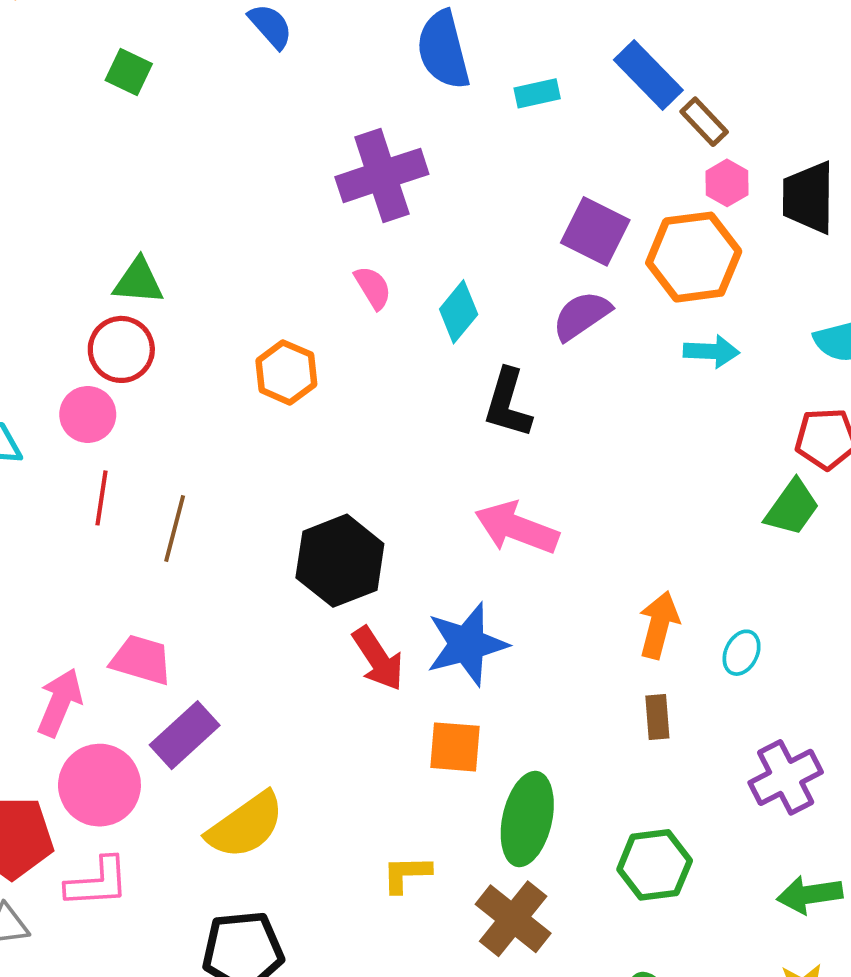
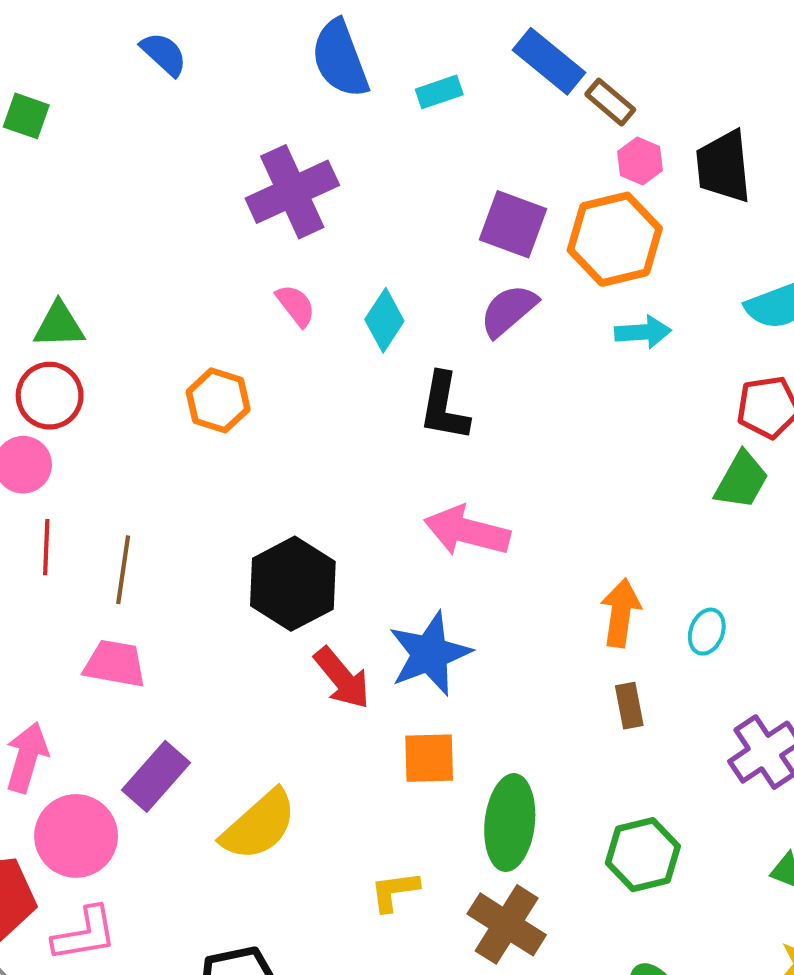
pink trapezoid: (141, 660) -> (115, 664), moved
yellow semicircle: (246, 825) -> (259, 825), moved

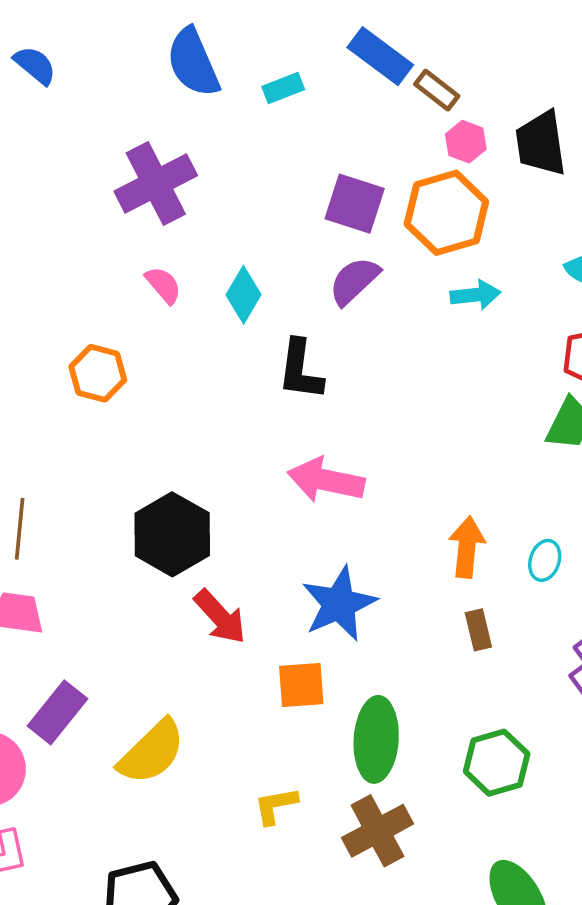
blue star: (430, 654) -> (339, 604), moved
brown cross: (507, 924) -> (377, 831), turned 32

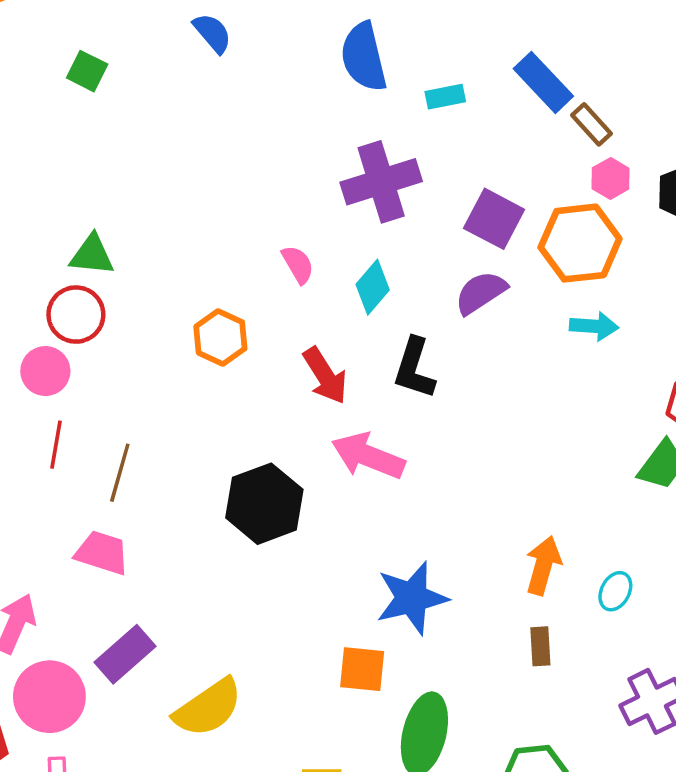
purple cross: (156, 183) -> (381, 182), moved
pink arrow: (326, 480) -> (368, 456), moved
red arrow: (220, 617) -> (325, 376), moved

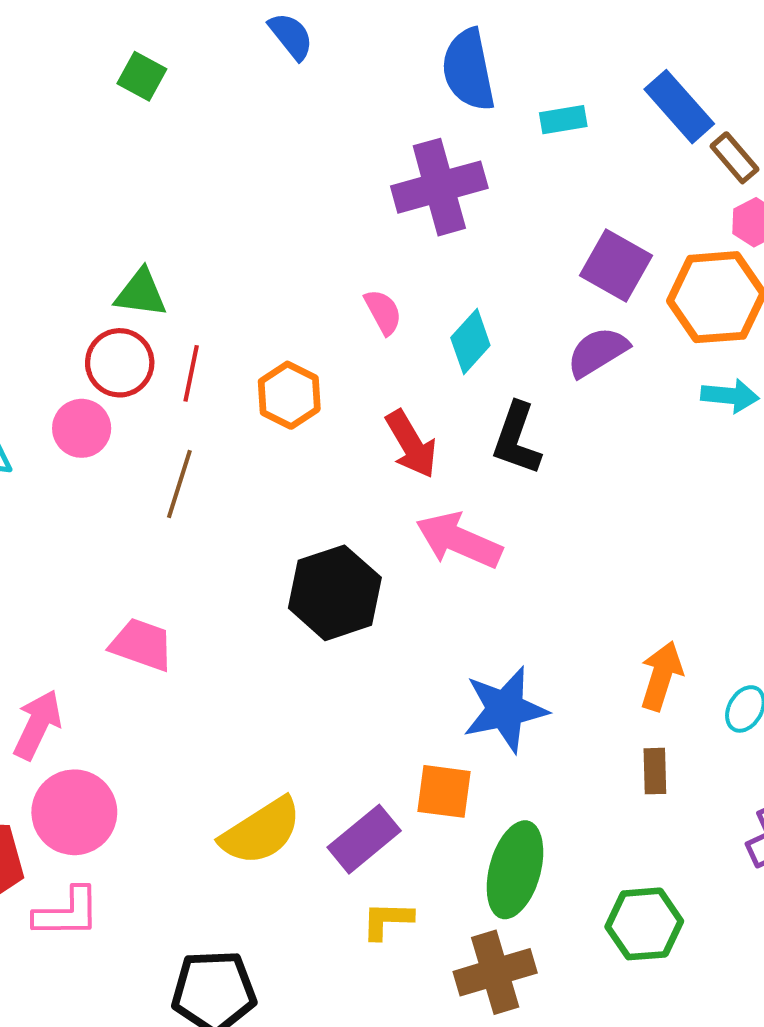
purple cross: (381, 182) -> (439, 187), moved
red line: (56, 445) -> (191, 373), moved
brown line: (120, 473) -> (179, 484), moved
purple rectangle: (125, 654) -> (364, 839), moved

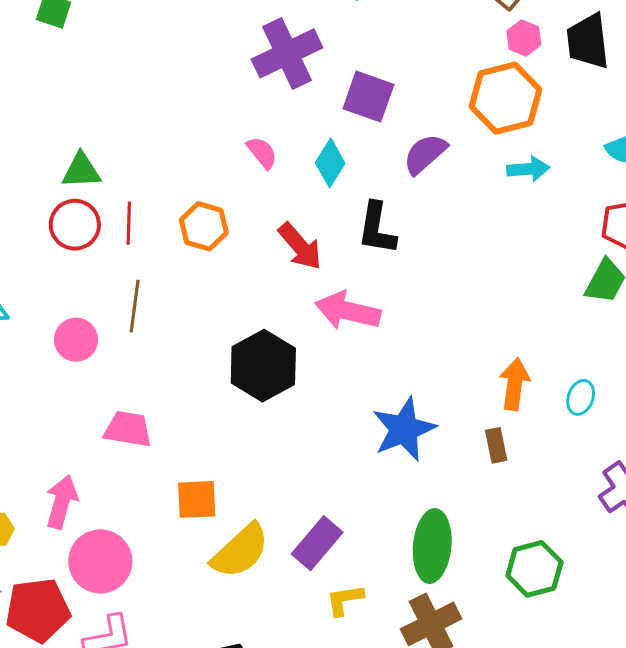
purple square: (616, 265) -> (368, 97), moved
pink circle: (82, 428) -> (76, 340), moved
brown rectangle: (655, 771) -> (496, 445), moved
orange square: (444, 791) -> (197, 499), moved

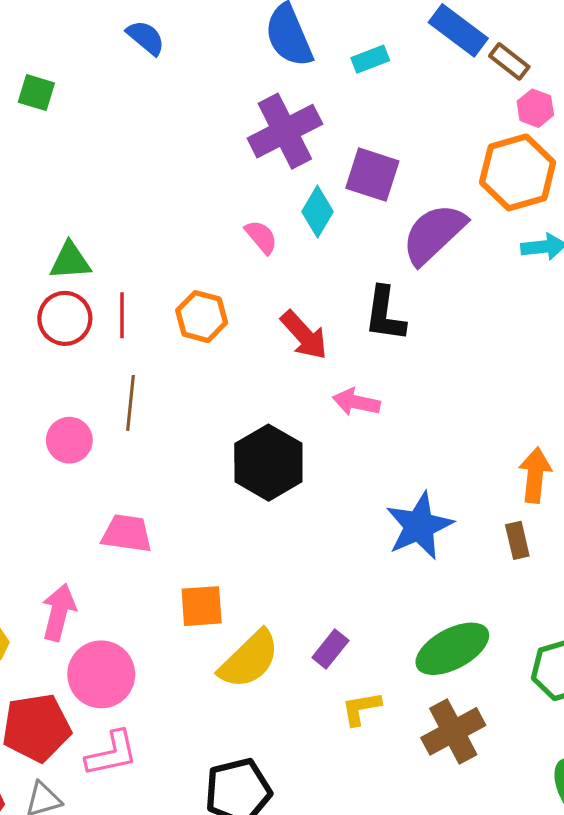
purple semicircle: (425, 154) -> (434, 234), size x1.4
cyan diamond: (330, 163) -> (318, 212), moved
pink arrow: (348, 311) -> (356, 402), size x0.7
purple rectangle: (317, 543) -> (330, 649), size x0.7
green ellipse: (432, 546) -> (452, 649), turned 58

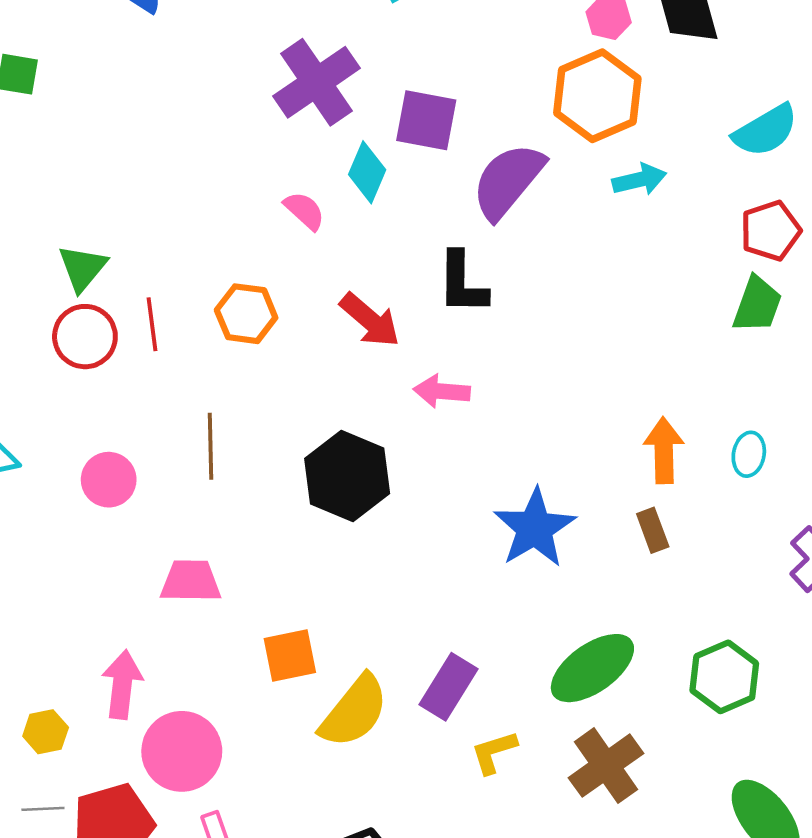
green triangle: (70, 261) -> (83, 268), turned -39
brown line: (131, 403) -> (210, 446), moved
purple rectangle: (330, 649) -> (448, 687), size x1.4

